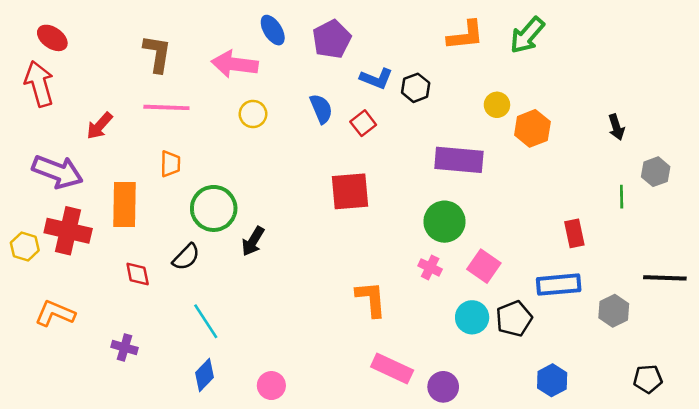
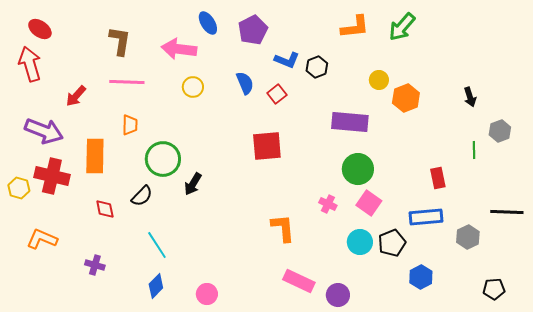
green circle: (445, 222) -> (358, 169), moved
blue hexagon: (552, 380) -> (421, 277), moved

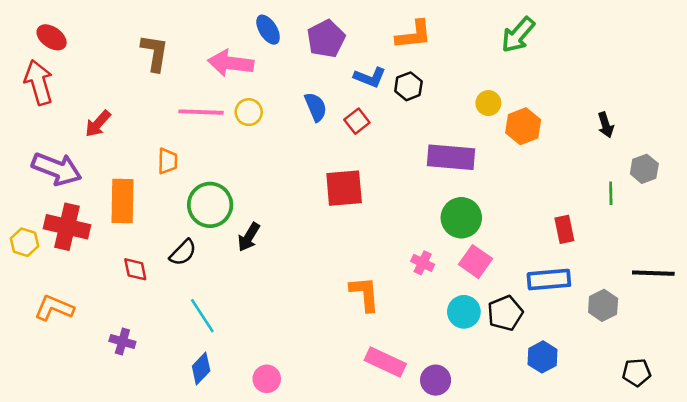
orange L-shape: (355, 27) -> (414, 35), moved
pink line: (127, 82) -> (201, 112), moved

